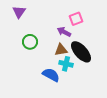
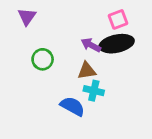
pink square: (76, 19) -> (118, 19), moved
black ellipse: (81, 52) -> (117, 44), moved, turned -60

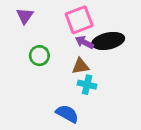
pink square: (118, 19) -> (79, 20), moved, size x1.5
blue semicircle: (72, 106) -> (67, 114), moved

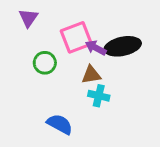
pink square: (79, 20) -> (76, 37), moved
blue semicircle: (67, 114) -> (60, 124), moved

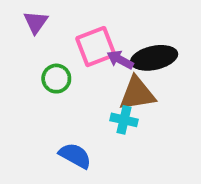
brown triangle: (91, 75) -> (137, 94), moved, size x1.5

